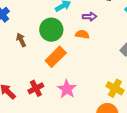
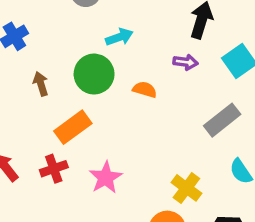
purple arrow: (90, 17) -> (186, 62), moved
orange rectangle: (56, 57) -> (73, 127), moved

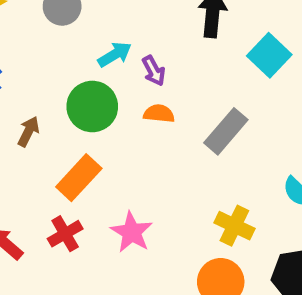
purple arrow: (186, 62) -> (154, 71), moved, turned 65
brown arrow: (41, 84) -> (28, 132), turned 55
gray rectangle: (222, 120) -> (226, 131), moved

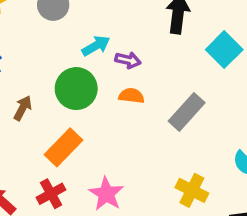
purple arrow: (154, 71) -> (128, 60), turned -50

